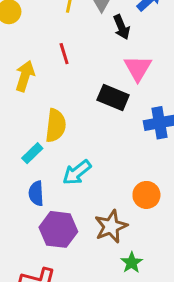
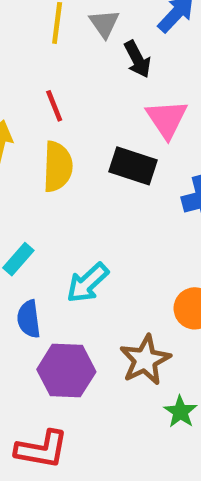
yellow semicircle: (56, 126) -> (58, 167), moved

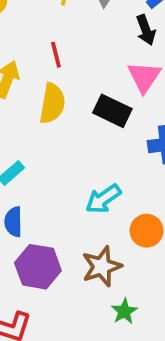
black arrow: (137, 59) -> (146, 30), moved
cyan arrow: (88, 283) -> (103, 199), moved

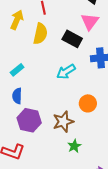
cyan arrow: (103, 199) -> (66, 72), moved

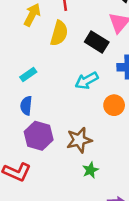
orange circle: (88, 103) -> (114, 105), moved

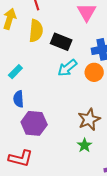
black rectangle: (97, 42) -> (61, 42), moved
orange circle: (114, 105) -> (94, 72), moved
brown star: (79, 140) -> (89, 119), moved

